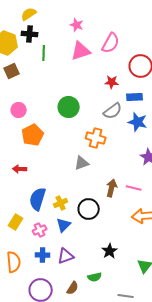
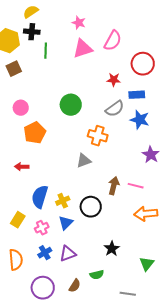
blue cross: (43, 255) -> (45, 253), turned -32

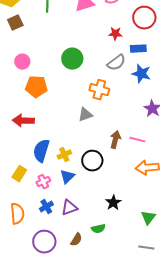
orange pentagon: (35, 133) -> (36, 87), turned 30
red arrow: (22, 167) -> (23, 121), size x1.5
gray line: (128, 294) -> (146, 248), moved

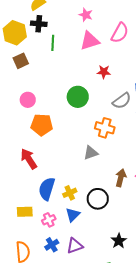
red star: (115, 34) -> (104, 72), moved
red arrow: (23, 121) -> (29, 159), turned 55
yellow rectangle: (19, 174) -> (25, 212), turned 56

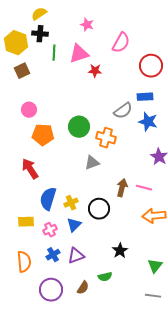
pink triangle: (90, 41) -> (79, 54), moved
red star: (104, 72) -> (95, 71), moved
green circle: (78, 97) -> (79, 127), moved

